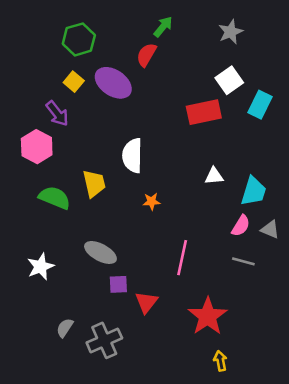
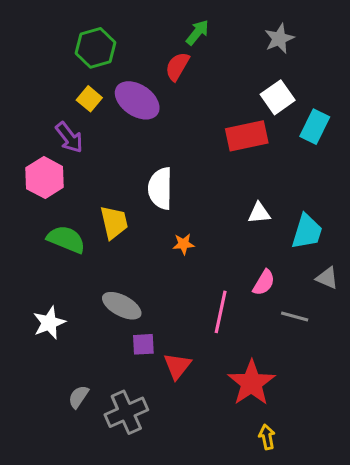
pink semicircle: (241, 226) -> (264, 283), moved

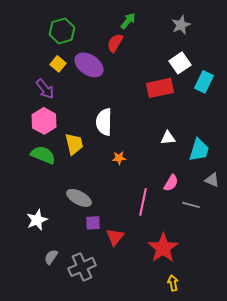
pink hexagon: (45, 178) -> (44, 121), moved
white star: (49, 323) -> (37, 220), moved

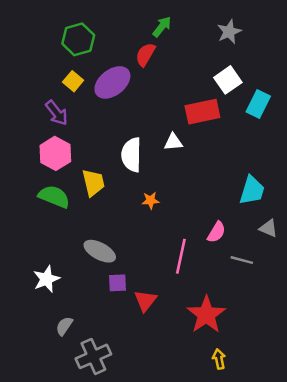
purple ellipse: (89, 65) -> (112, 82), turned -72
white triangle: (168, 138) -> (173, 142), moved
gray cross: (82, 267) -> (93, 356), moved

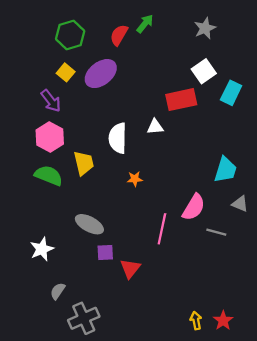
red semicircle: (145, 55) -> (119, 35), moved
pink semicircle: (216, 232) -> (194, 207), size x1.4
red star: (206, 315) -> (223, 321), moved, size x0.6

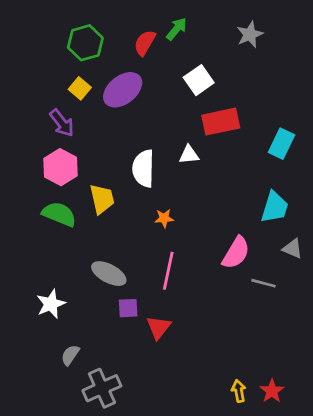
white square: (204, 71) -> (199, 80), moved
cyan rectangle: (231, 93) -> (282, 144), moved
pink line: (162, 229) -> (168, 271), moved

